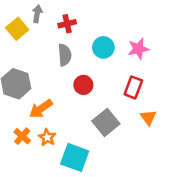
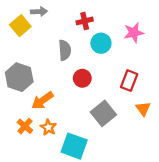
gray arrow: (37, 14) -> (39, 12), turned 77
red cross: (67, 24) -> (85, 21), moved
pink star: (138, 49) -> (134, 33), moved

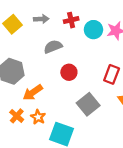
gray arrow: (39, 12) -> (41, 19), moved
cyan circle: (101, 43) -> (93, 30), moved
gray semicircle: (65, 50) -> (53, 47), turned -108

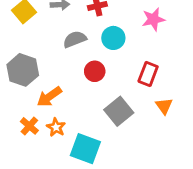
cyan circle: (93, 30) -> (113, 38), moved

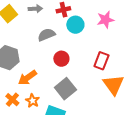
cyan circle: (113, 38) -> (75, 25), moved
orange triangle: (164, 106) -> (113, 85), size x1.6
gray square: (119, 111) -> (65, 89), moved

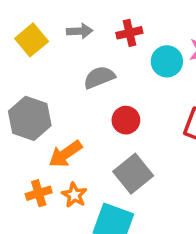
cyan circle: (75, 25) -> (167, 61), moved
orange cross: (12, 100) -> (39, 193), turned 32

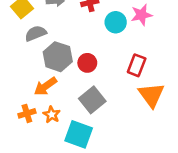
gray semicircle: (99, 77) -> (36, 33), moved
gray hexagon: (30, 118) -> (58, 57), moved

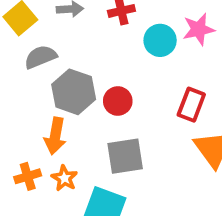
orange arrow: (45, 86) -> (55, 136), turned -45
gray square: (92, 100) -> (125, 156), turned 30

